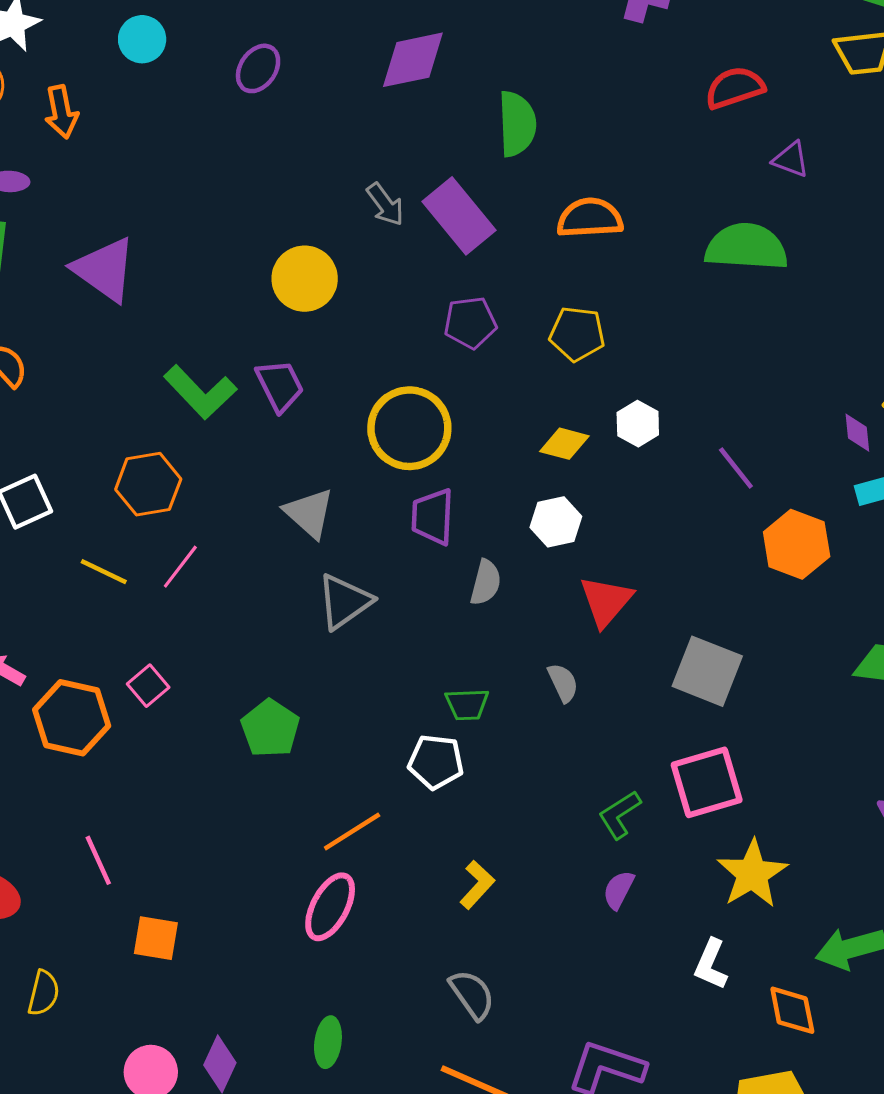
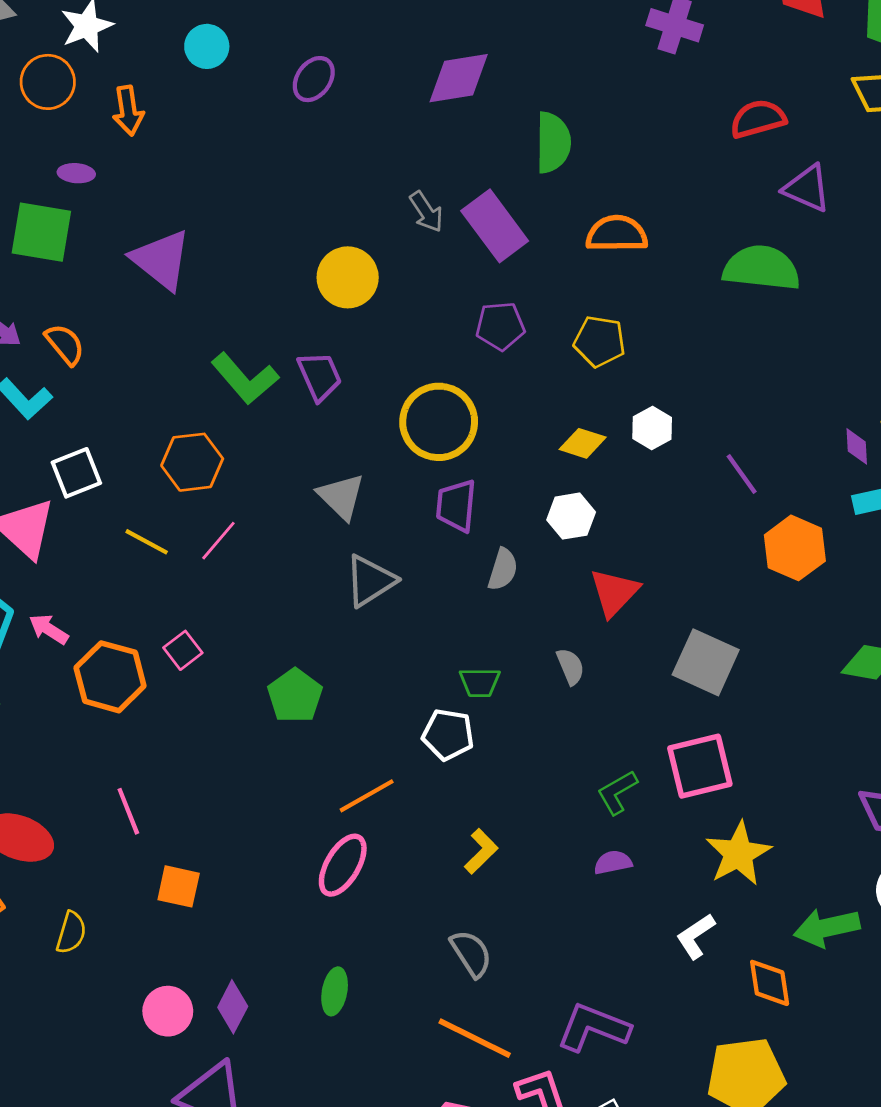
purple triangle: (791, 159) -> (807, 188), size x1.4
purple semicircle: (619, 890) -> (613, 862), turned 48
white L-shape: (711, 964) -> (696, 936), turned 30

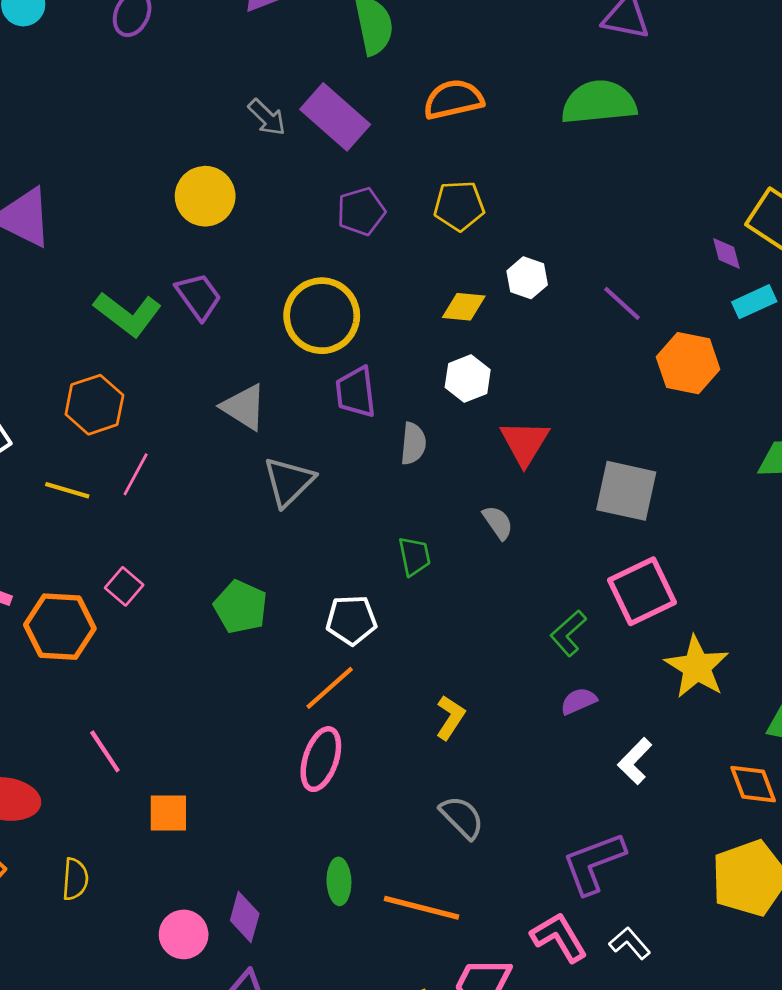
green trapezoid: (480, 682) -> (414, 556), turned -90
white pentagon: (448, 735) -> (351, 620), moved
white L-shape: (696, 936) -> (635, 761), moved
purple L-shape: (593, 1028) -> (594, 863), turned -30
orange line: (475, 1038) -> (422, 908), moved

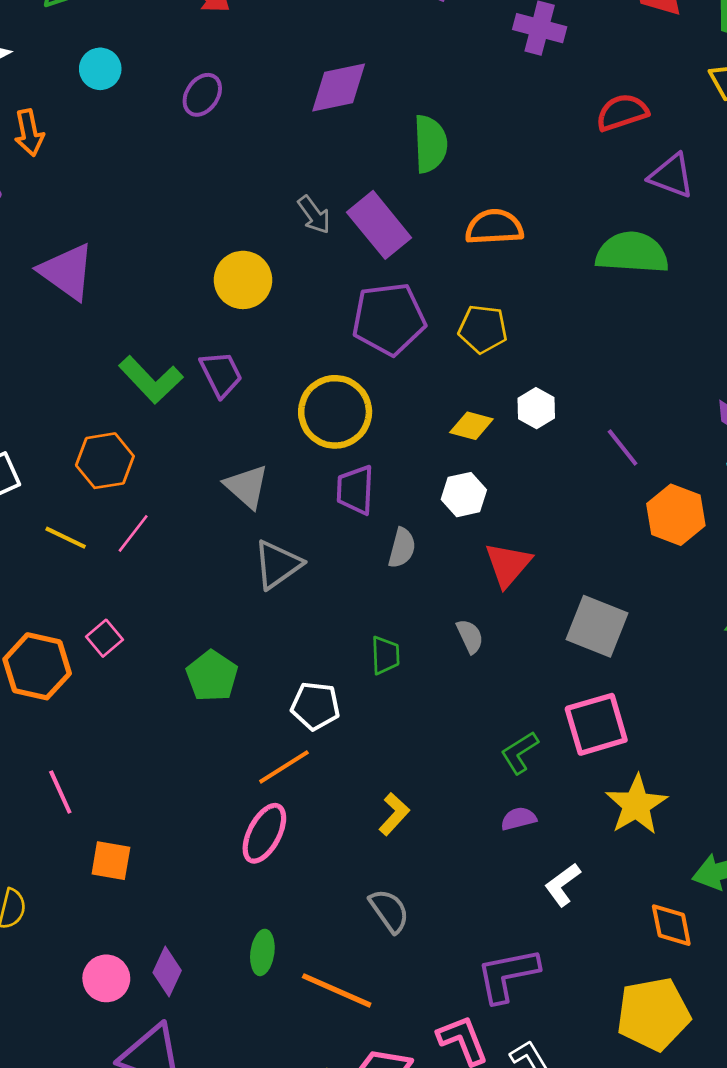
purple pentagon: (361, 211) -> (389, 319), size x1.6

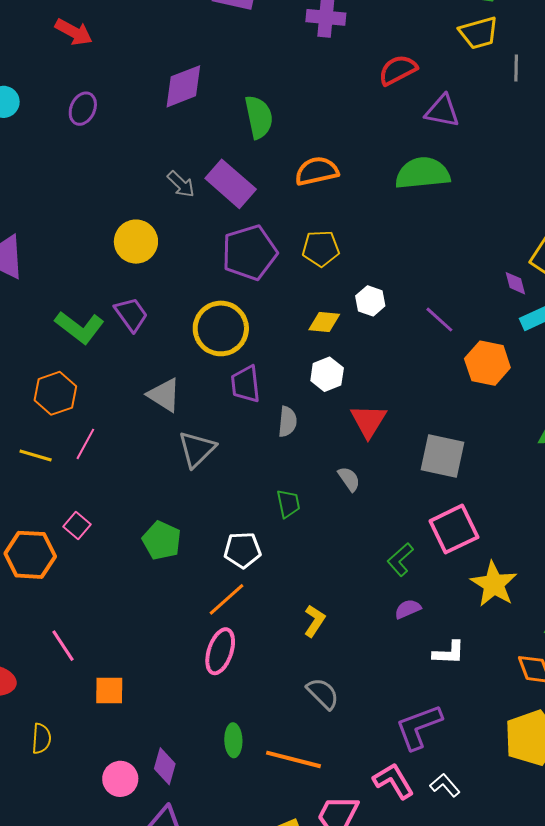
white L-shape: (563, 885) -> (449, 653), turned -132

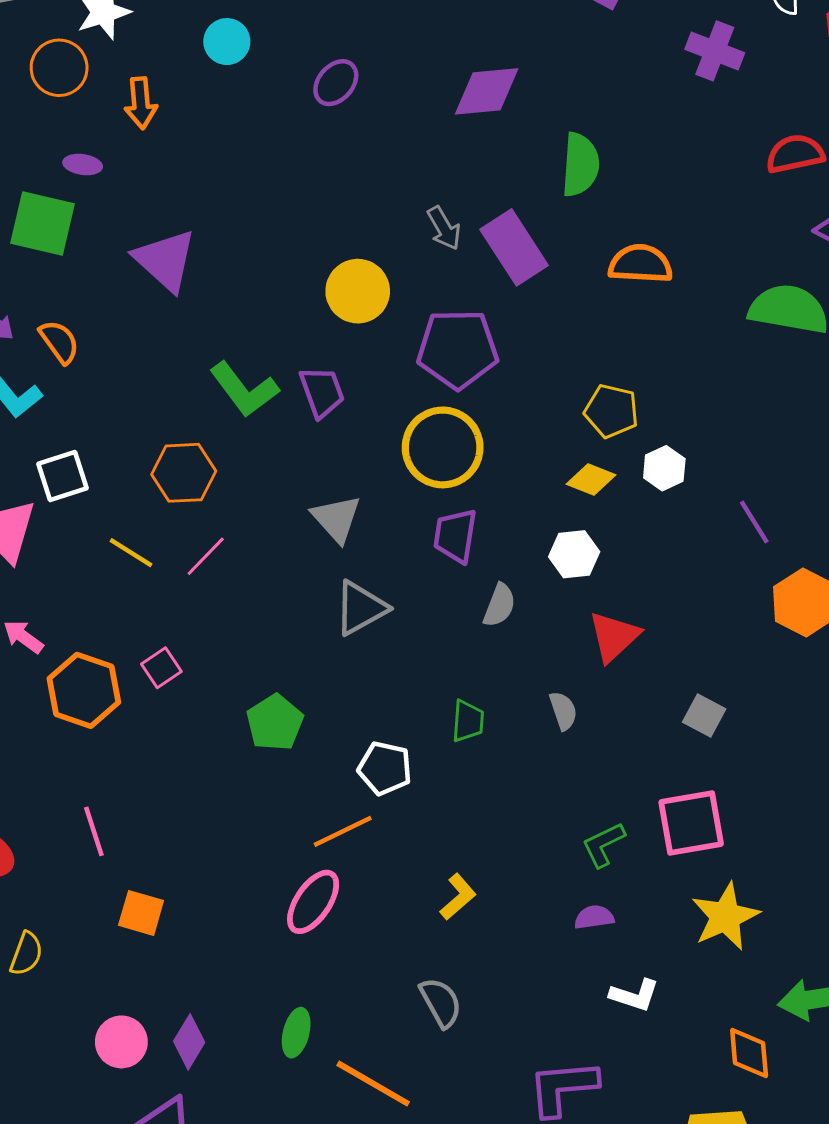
yellow pentagon: (321, 249) -> (611, 411), moved
purple pentagon: (249, 253) -> (458, 349), moved
gray square: (442, 456) -> (704, 715), size x0.6

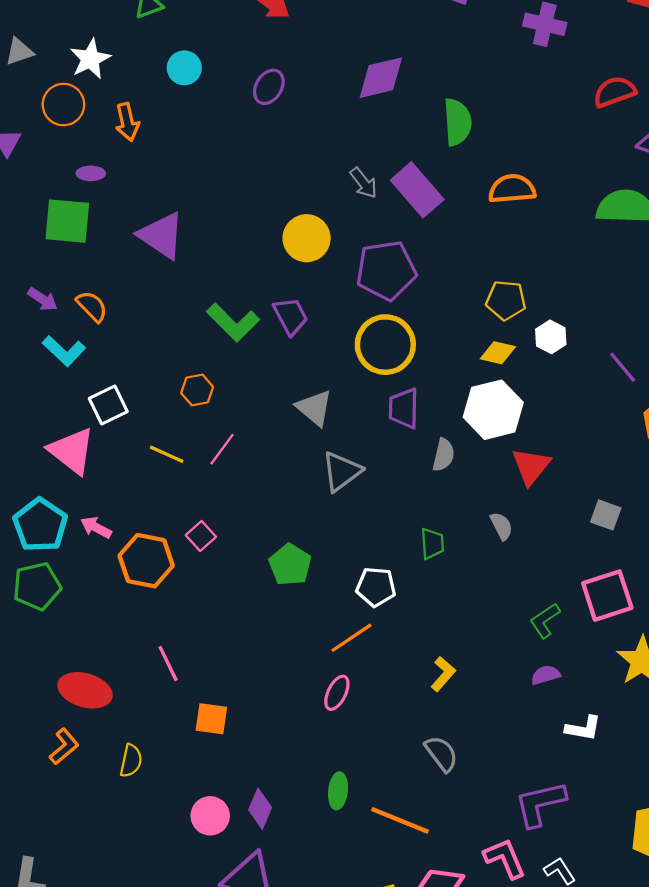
orange hexagon: (184, 473) -> (197, 390), size x0.7
white hexagon: (574, 554) -> (493, 410), size x1.6
pink ellipse: (313, 902) -> (337, 693), size x0.7

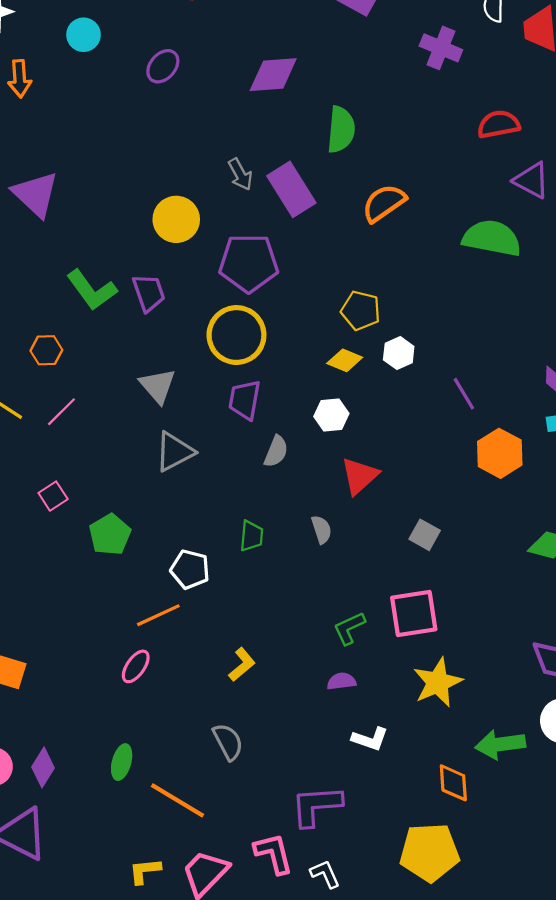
orange semicircle: (512, 189) -> (384, 203), turned -39
white hexagon: (493, 410) -> (331, 415), size x0.6
pink square: (201, 536) -> (53, 496), moved

